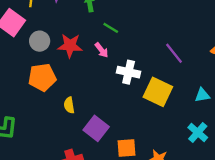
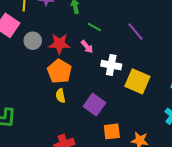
purple line: (174, 53) -> (135, 31), moved
orange pentagon: (42, 77) -> (59, 71), moved, turned -30
purple square: (96, 128) -> (94, 105), moved

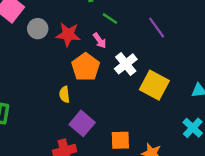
white cross: (111, 65) -> (126, 64), turned 36
orange pentagon: (59, 71) -> (86, 67), moved
purple square: (94, 105) -> (82, 123), moved

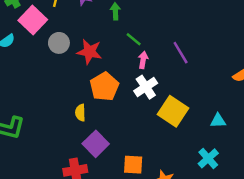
pink arrow: (100, 41) -> (143, 60), moved, turned -140

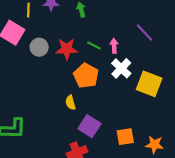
green line: (134, 39) -> (94, 45), moved

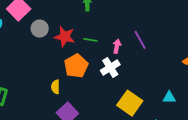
green line: (94, 45) -> (90, 40), turned -32
pink arrow: (114, 46) -> (117, 46), moved
yellow square: (149, 84) -> (130, 103), moved

